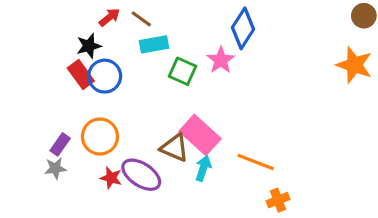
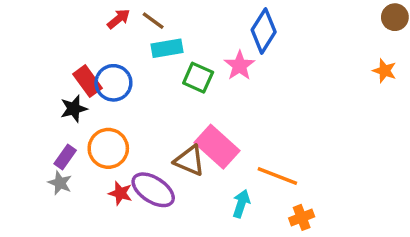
black star: (89, 46) -> (74, 109), moved
orange star: (354, 65) -> (384, 71), size x0.6
gray star: (55, 168) -> (60, 183), turned 30
cyan arrow: (203, 168) -> (241, 204), moved

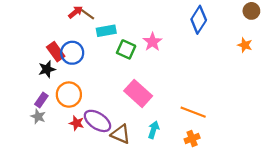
brown line: (153, 21) -> (88, 14), moved
blue diamond: (264, 31) -> (199, 20), moved
brown triangle: (189, 160) -> (121, 134), moved
orange line: (277, 176) -> (193, 112), moved

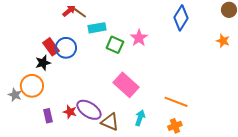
orange circle: (69, 95) -> (32, 86), moved
purple rectangle: (41, 100) -> (48, 116), moved, turned -48
gray star: (38, 117) -> (15, 95), moved

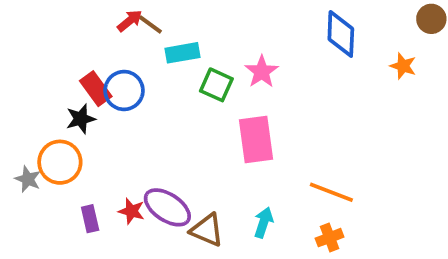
blue diamond: (181, 18) -> (341, 34), turned -30
orange star: (223, 41) -> (403, 66), moved
pink rectangle: (126, 85) -> (256, 140), moved, turned 40

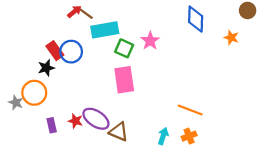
cyan rectangle: (182, 53) -> (105, 30), size x1.4
pink rectangle: (256, 140) -> (124, 80), moved
cyan arrow: (264, 222) -> (163, 136), moved

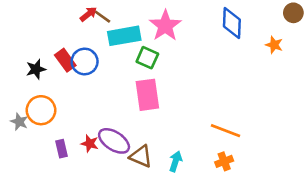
pink star: (150, 41) -> (165, 26), moved, size x1.4
black star: (46, 68) -> (36, 69), moved
cyan arrow: (163, 136) -> (176, 161), moved

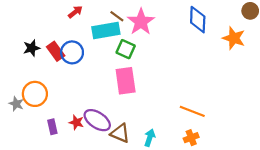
brown line: (102, 17) -> (117, 16), moved
orange star: (274, 45) -> (234, 38), size x1.5
black star: (36, 69) -> (32, 48), moved

